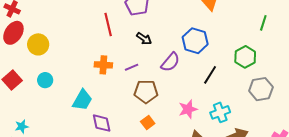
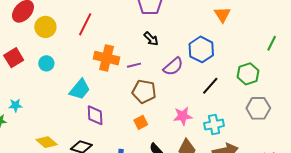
red line: (108, 25) -> (85, 24), moved, turned 30
orange cross: (103, 65) -> (107, 58), size x1.4

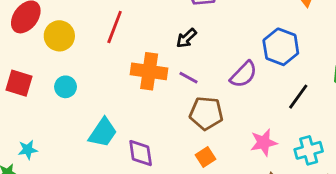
black arrow: (151, 39) -> (186, 38), moved, turned 98
red square: (14, 58) -> (19, 83), turned -36
purple line: (134, 65) -> (188, 78), turned 48
cyan trapezoid: (80, 89) -> (103, 133), moved

